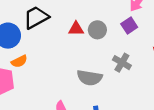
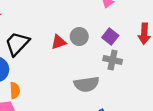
purple square: (129, 25) -> (110, 37), moved
orange semicircle: (19, 61) -> (15, 90), turned -49

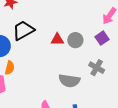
purple square: (110, 37) -> (102, 38), moved

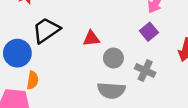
gray circle: (75, 40) -> (113, 58), moved

